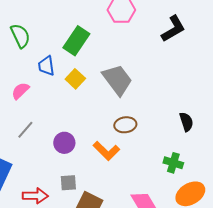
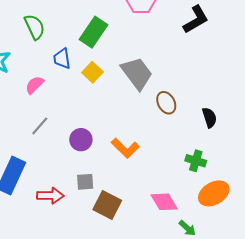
brown ellipse: (125, 125) -> (166, 103), moved, turned 70

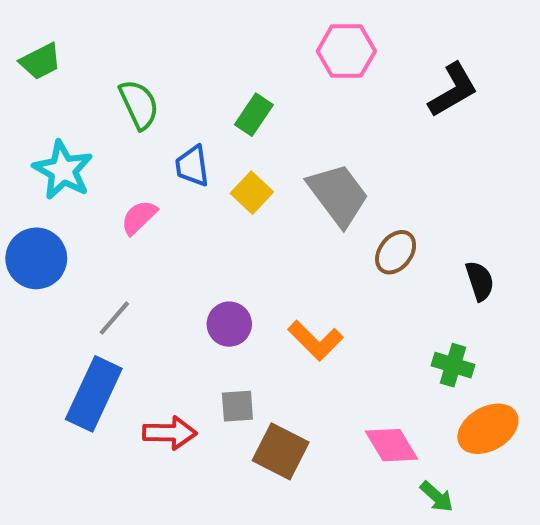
green rectangle: (94, 32) -> (254, 115), size x0.7
brown ellipse: (166, 103) -> (396, 252), turned 65
gray line: (40, 126) -> (114, 318), moved

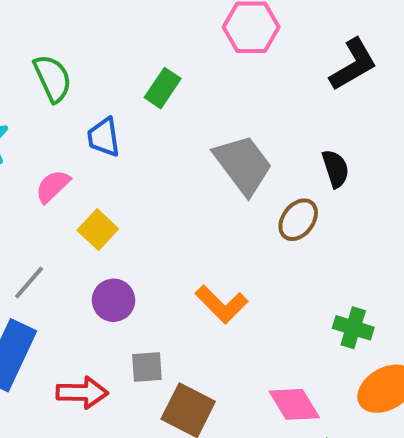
yellow square: (252, 193) -> (98, 230), moved
black semicircle: (480, 281) -> (335, 169), moved
purple circle: (229, 324) -> (113, 300), moved

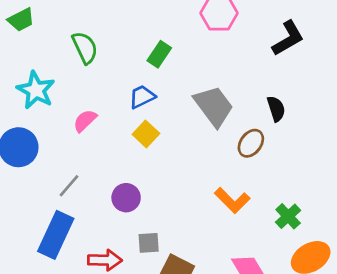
blue trapezoid: (104, 137) -> (142, 97), moved, turned 72
yellow square: (98, 230) -> (146, 134), moved
orange L-shape: (222, 304) -> (232, 200), moved
green cross: (353, 328) -> (288, 216), turned 30

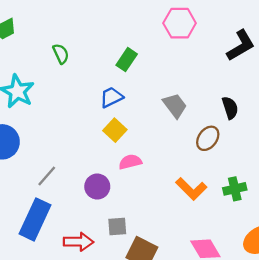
green semicircle: (85, 48) -> (61, 54), size x0.7
gray trapezoid: (214, 106) -> (175, 105), size x0.7
pink semicircle: (85, 121) -> (130, 162), moved, turned 30
green cross: (288, 216) -> (235, 189), moved, turned 30

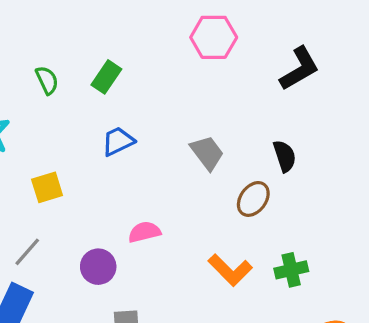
green rectangle: (127, 60) -> (106, 77), moved
yellow square: (115, 130) -> (47, 187), moved, turned 30

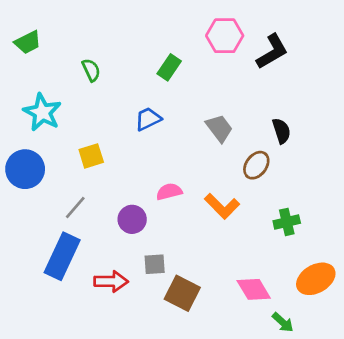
black L-shape: (299, 69) -> (272, 52), moved
green rectangle: (106, 77) -> (169, 67), moved
orange L-shape: (230, 270) -> (222, 206), moved

